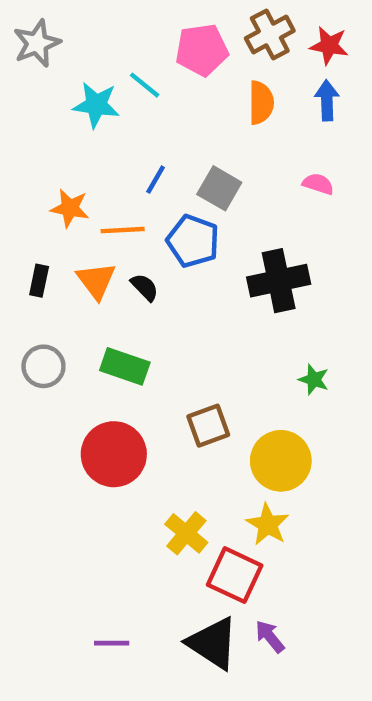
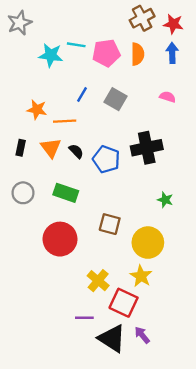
pink pentagon: (202, 50) -> (106, 53), moved
cyan line: (145, 85) -> (76, 45), turned -30
blue pentagon: (193, 241) -> (106, 159), moved
brown square: (208, 426) -> (110, 224), turned 35
purple line: (112, 643) -> (84, 318), moved

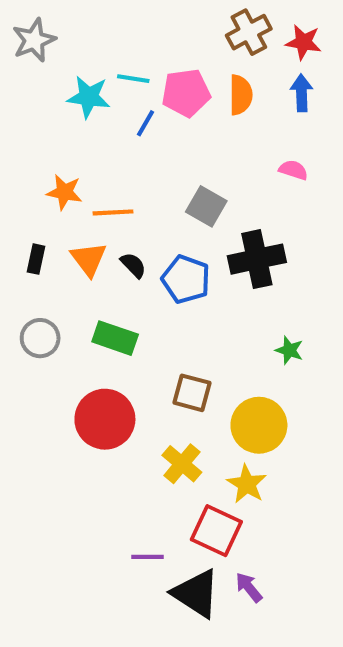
blue line: (82, 95) -> (145, 123), moved
gray square: (116, 99) -> (206, 206), moved
yellow cross: (98, 281) -> (182, 464), moved

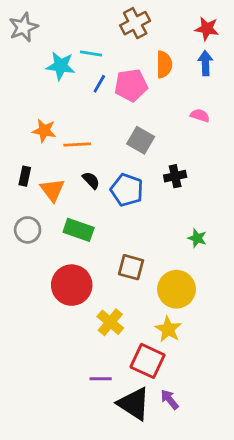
brown cross: (249, 32) -> (135, 23), moved
pink pentagon: (186, 93) -> (131, 85), moved
orange triangle: (89, 259) -> (52, 190), moved
black cross: (257, 259) -> (175, 176), size x0.6
yellow cross: (182, 464) -> (110, 322), moved

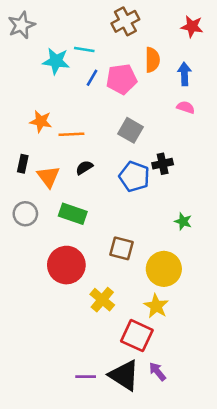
blue arrow: (205, 63) -> (184, 74), moved
black semicircle: (91, 180) -> (84, 168), turned -78
blue pentagon: (127, 190) -> (134, 177), moved
purple line: (101, 379) -> (86, 377), moved

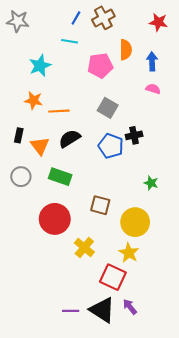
gray star: (21, 25) -> (18, 21), turned 30
cyan star: (56, 61) -> (40, 66), moved, turned -30
blue line: (92, 78) -> (76, 18), moved
black semicircle: (84, 168) -> (70, 139), size x1.5

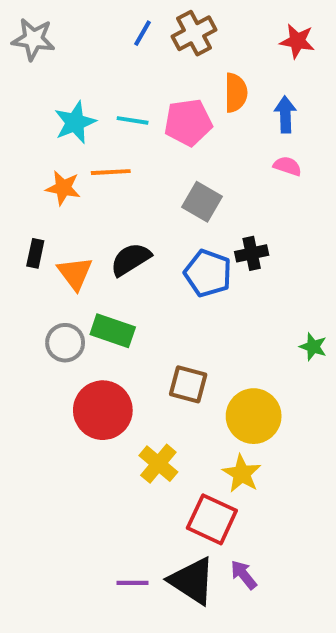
cyan line: (70, 41) -> (133, 120), moved
orange line: (59, 111) -> (111, 172), moved
gray circle: (21, 177) -> (65, 343), moved
green star: (151, 183) -> (313, 347), moved

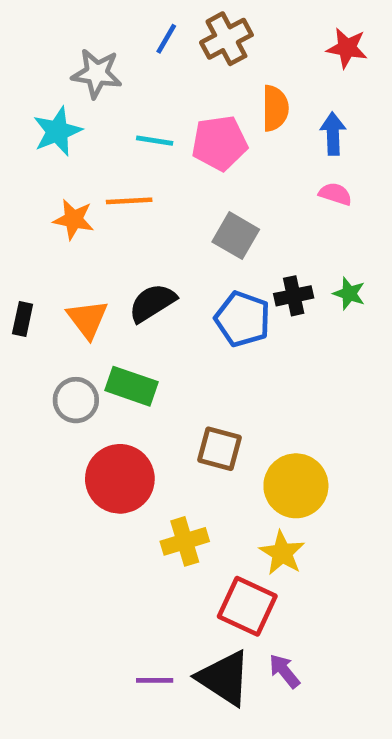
gray star: (33, 39) -> (97, 73), moved
cyan star: (75, 122) -> (57, 131), moved
black rectangle: (35, 253) -> (23, 319), moved
green star: (313, 347) -> (349, 294), moved
yellow cross: (158, 464) -> (185, 541), turned 33

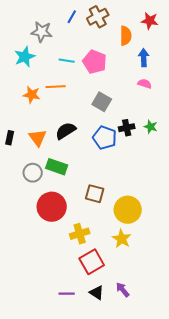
orange semicircle: (275, 108) -> (126, 36), moved
pink pentagon: (219, 143) -> (95, 62), turned 30
red square: (247, 606) -> (92, 262), moved, turned 35
black triangle: (224, 678) -> (97, 293), size x0.6

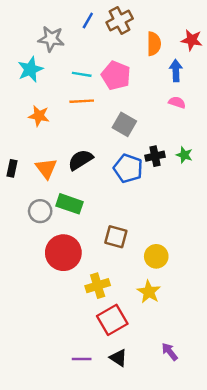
red star: (150, 21) -> (192, 40), moved
orange line: (56, 87) -> (82, 101), moved
yellow circle: (128, 210) -> (156, 256), size x0.7
purple arrow: (123, 290) -> (170, 352), moved

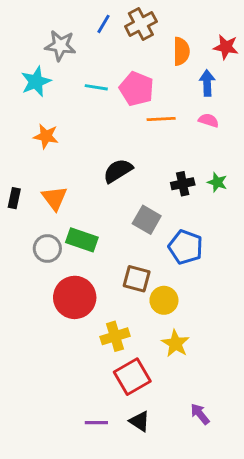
orange line: (82, 101) -> (161, 119), moved
gray square: (124, 124) -> (147, 220), moved
black semicircle: (80, 160) -> (118, 171), moved
blue pentagon: (128, 168) -> (186, 247), moved
yellow circle: (156, 256) -> (164, 300), moved

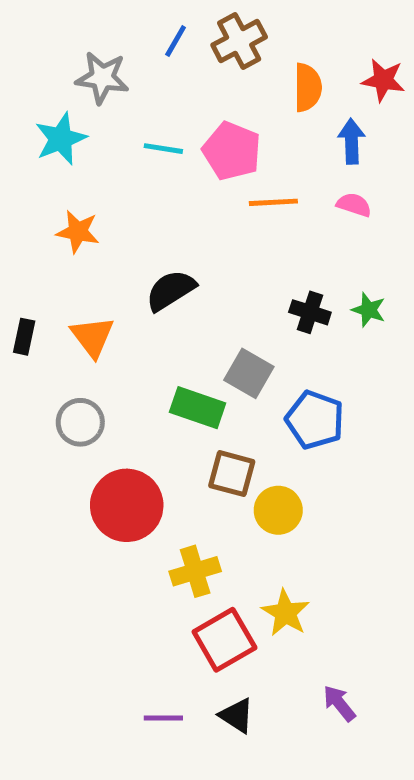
black semicircle: (118, 171) -> (171, 290), moved
black cross: (183, 184) -> (310, 312), turned 30
green rectangle: (82, 240) -> (198, 408), moved
yellow star: (175, 343) -> (286, 613), moved

